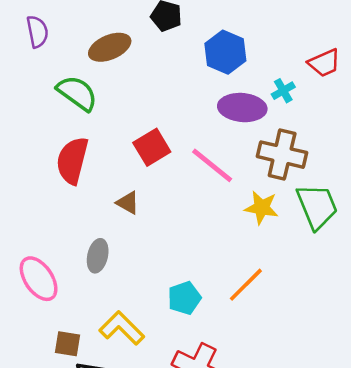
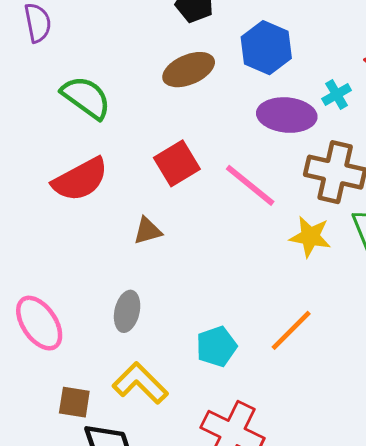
brown ellipse: (110, 47) -> (189, 70), moved
red semicircle: (72, 161) -> (80, 179), turned -132
brown triangle: (128, 203) -> (148, 231), turned -45
gray ellipse: (98, 256) -> (127, 311), moved

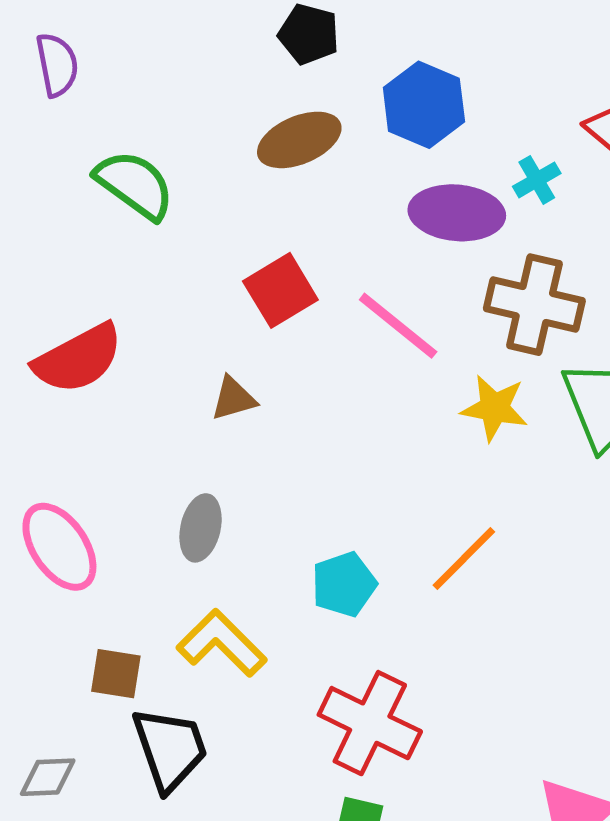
red semicircle: (80, 179) -> (78, 359), moved

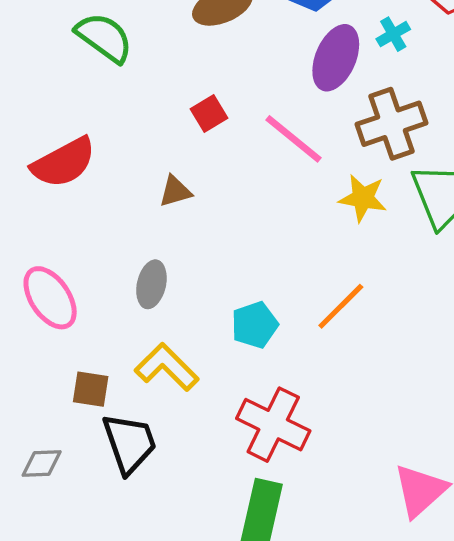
purple ellipse: (457, 213) -> (336, 58), turned -72
red square: (280, 290) -> (209, 114), size x0.7
brown cross: (534, 305) -> (392, 124), turned -32

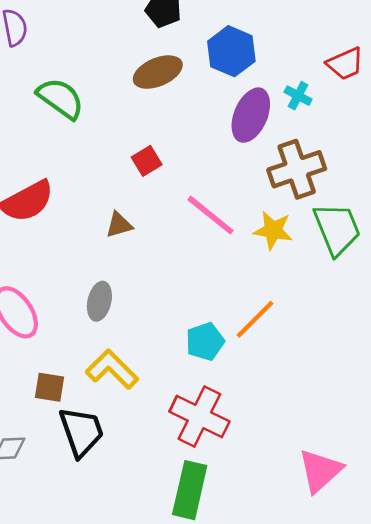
cyan cross: (393, 34) -> (298, 96), turned -32
pink line: (293, 139) -> (211, 215), moved
cyan pentagon: (255, 325) -> (205, 341), moved

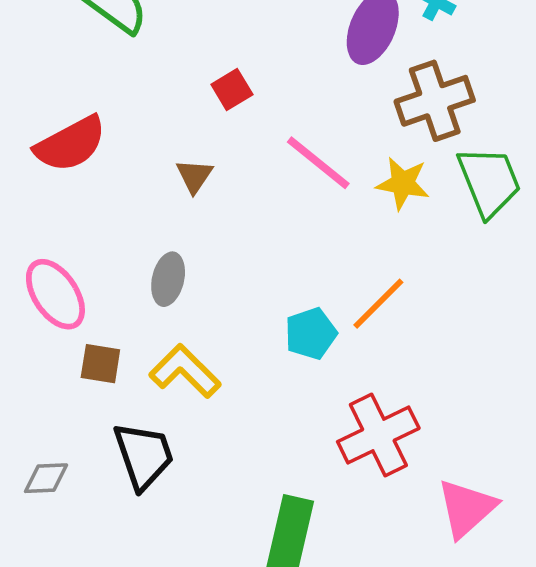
brown triangle: (119, 225) -> (194, 176), turned -40
brown square: (49, 387) -> (100, 364), moved
red cross: (199, 416) -> (378, 435), moved, turned 38

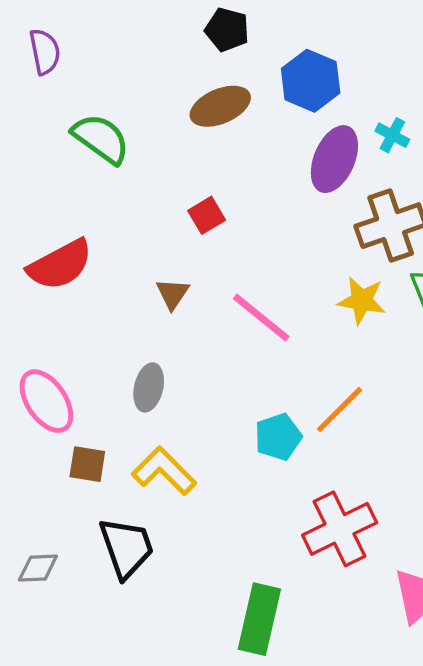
pink line: (318, 163) -> (261, 318), moved

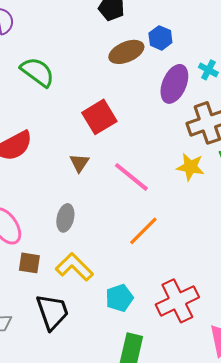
blue hexagon: (311, 81) -> (160, 38), size x0.7
brown ellipse: (220, 106) -> (126, 52), moved
red square: (207, 215) -> (99, 117), size x1.6
orange line: (340, 410) -> (143, 231), moved
cyan pentagon: (278, 437) -> (119, 298), moved

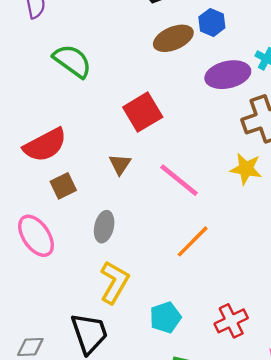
purple ellipse: (174, 84) -> (228, 75), turned 54
brown square: (29, 263) -> (63, 186), moved, turned -35
yellow L-shape: (74, 267) -> (114, 282), turned 75
red cross: (177, 301) -> (231, 321), size x0.7

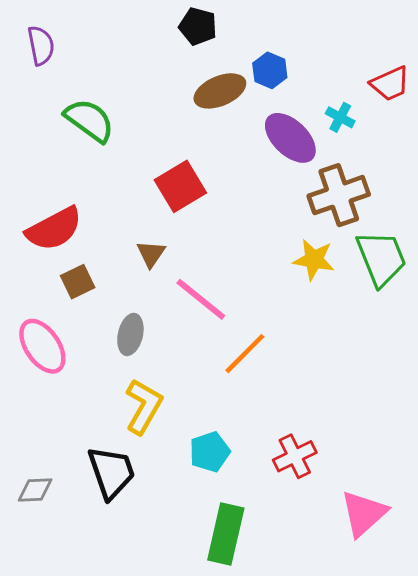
purple ellipse: (228, 75) -> (290, 138), turned 57
pink line: (179, 180) -> (201, 299), moved

